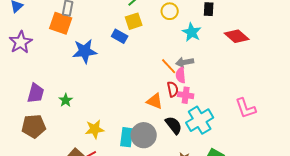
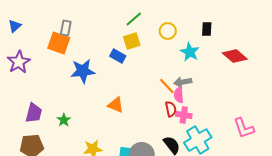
orange triangle: (155, 101) -> (116, 105), moved

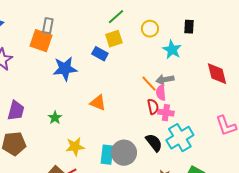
red diamond: (235, 56) -> (217, 74), moved, turned 35
green star: (64, 120) -> (55, 118), moved

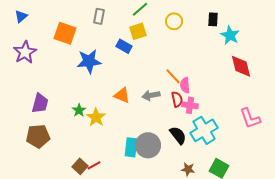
gray rectangle: (48, 26) -> (99, 16), moved
cyan star: (172, 50) -> (230, 35), moved
gray arrow: (165, 80) -> (151, 95), moved
yellow star: (75, 147) -> (96, 117), moved, turned -30

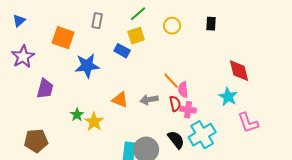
cyan star: (230, 35) -> (228, 97), moved
purple trapezoid: (40, 103) -> (45, 89), moved

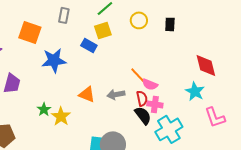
black rectangle: (211, 24) -> (170, 24), moved
pink semicircle: (183, 90) -> (150, 84), turned -63
black semicircle: (176, 140) -> (143, 115), moved

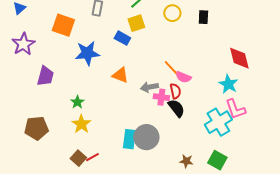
orange triangle: (87, 94) -> (120, 75), moved
pink cross: (155, 104) -> (161, 97), moved
yellow star: (61, 116) -> (81, 124), moved
pink L-shape: (215, 117) -> (235, 109), moved
cyan cross: (169, 129) -> (218, 122), moved

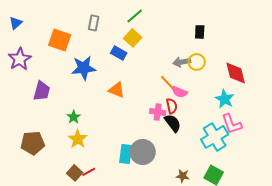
yellow circle: (172, 13) -> (197, 62), moved
yellow square: (136, 23) -> (133, 38), turned -30
gray arrow: (149, 87) -> (182, 62), moved

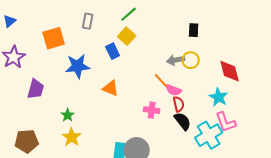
orange square: (60, 40) -> (54, 38), turned -35
blue rectangle: (119, 53) -> (113, 51), turned 35
red semicircle: (172, 106) -> (179, 104), moved
black semicircle: (173, 123) -> (183, 121), moved

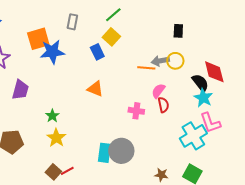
blue star: (78, 66) -> (52, 52), moved
orange line: (162, 81) -> (146, 68), moved, turned -42
pink semicircle: (174, 90) -> (158, 91), turned 105
black semicircle: (183, 121) -> (200, 83), moved

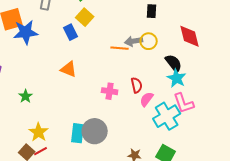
red diamond: (214, 72) -> (190, 36), moved
pink semicircle: (158, 91) -> (147, 99), moved
yellow star: (56, 138) -> (39, 132), moved

